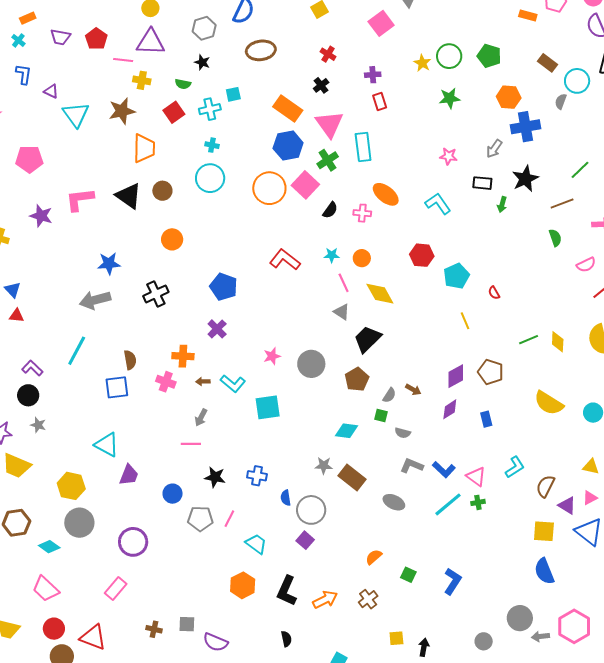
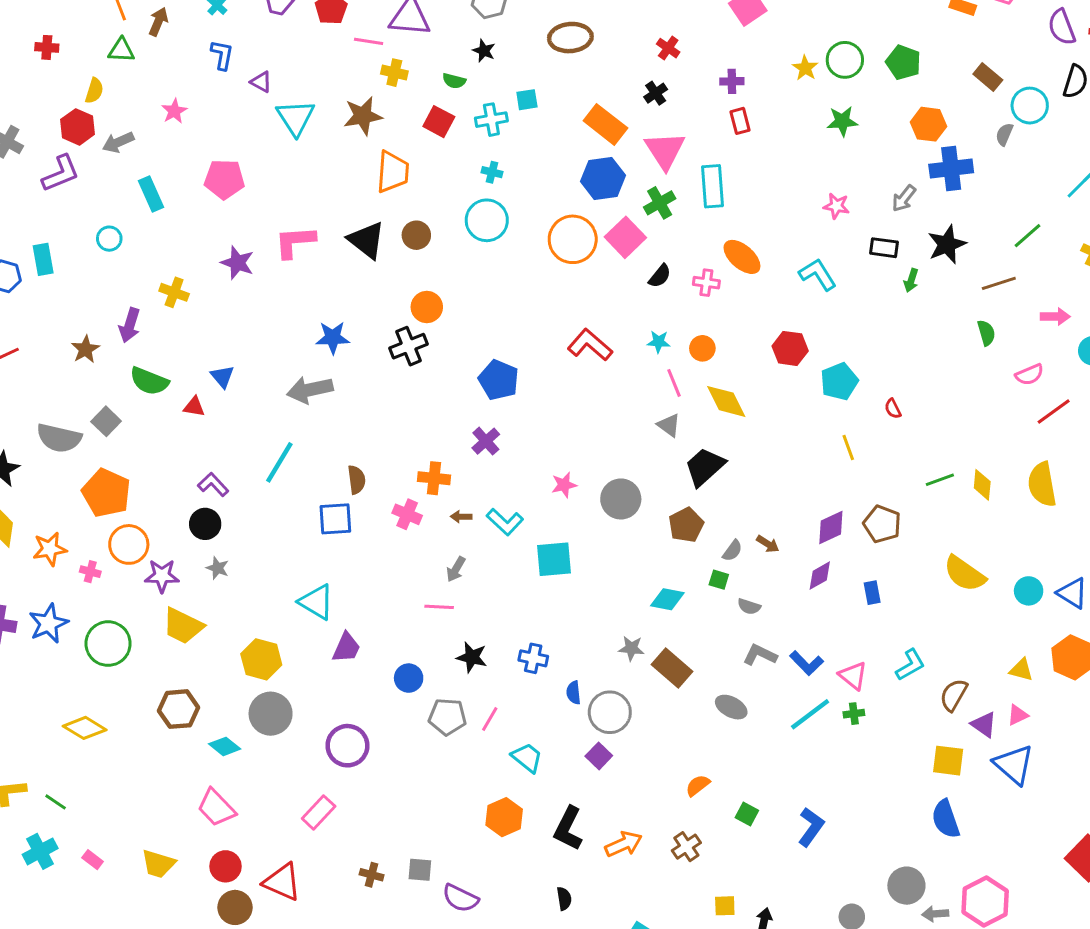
red square: (174, 112) -> (439, 122), turned -30
blue triangle: (13, 290) -> (222, 377), moved
black cross: (156, 294) -> (409, 346), moved

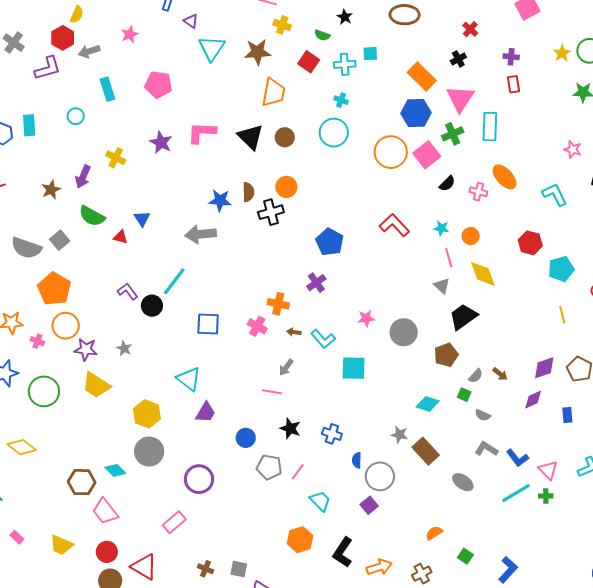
brown semicircle: (357, 480) -> (248, 192), moved
black circle: (205, 524) -> (152, 306), moved
brown hexagon: (179, 709) -> (82, 482), moved

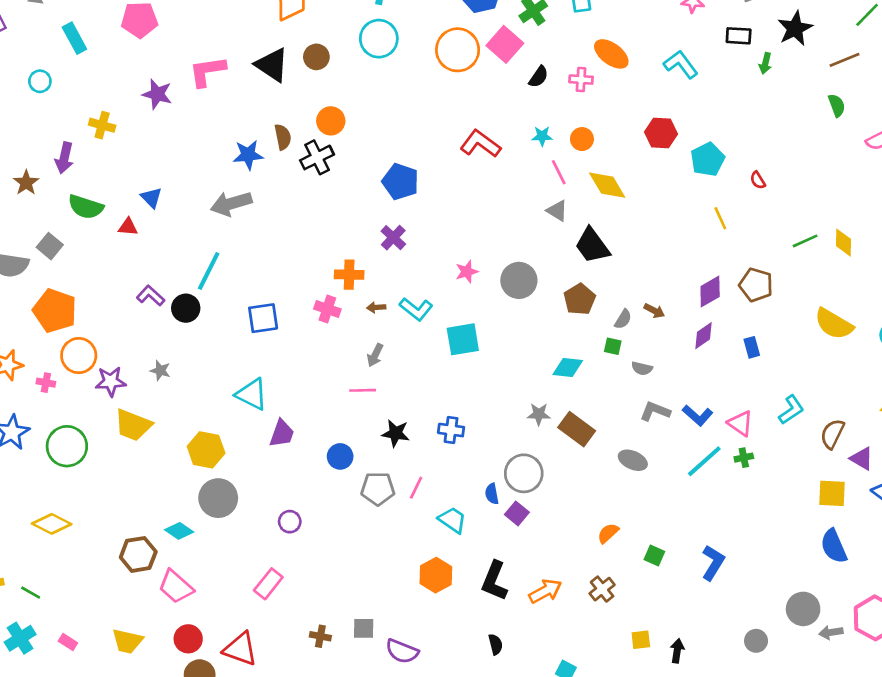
black trapezoid: (463, 317) -> (592, 246), turned -80
blue semicircle: (357, 460) -> (492, 494), moved
purple circle: (199, 479) -> (290, 522), size x0.6

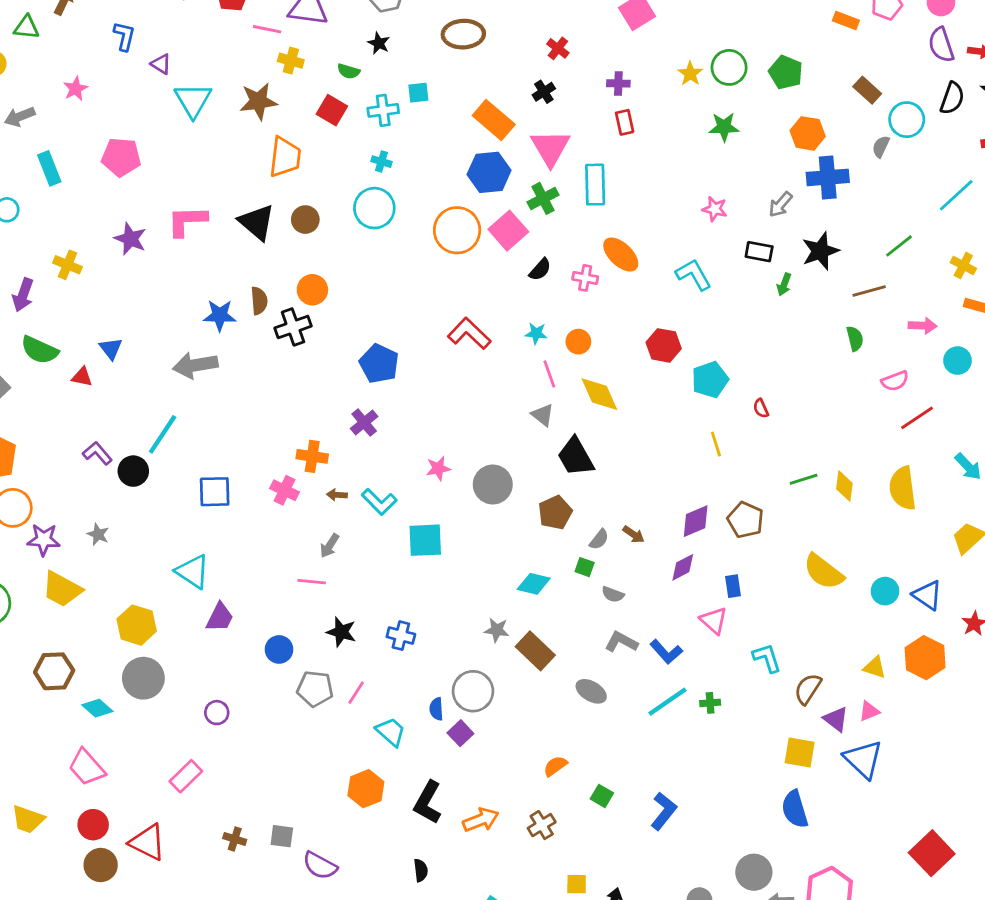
cyan L-shape: (791, 410) -> (767, 658), turned -80
pink triangle: (740, 423) -> (714, 621), moved
brown hexagon: (138, 554) -> (54, 671), moved

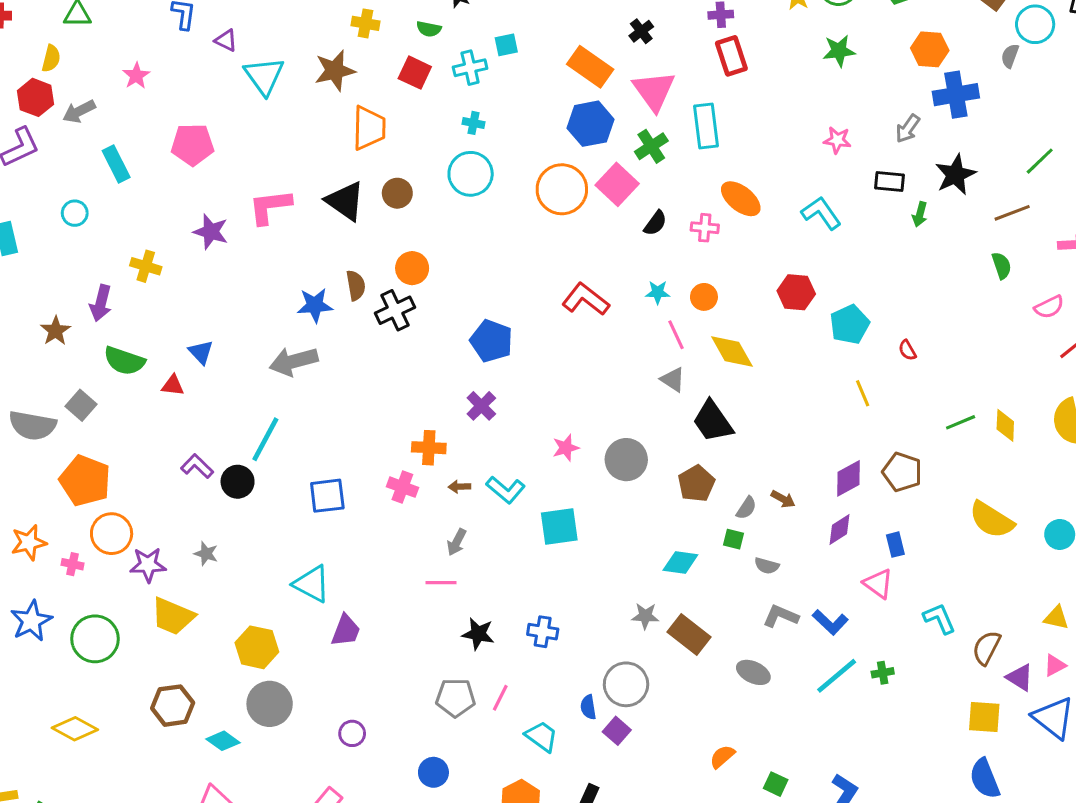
red rectangle: (625, 122) -> (731, 56), size x1.4
blue circle: (279, 649) -> (433, 772), moved

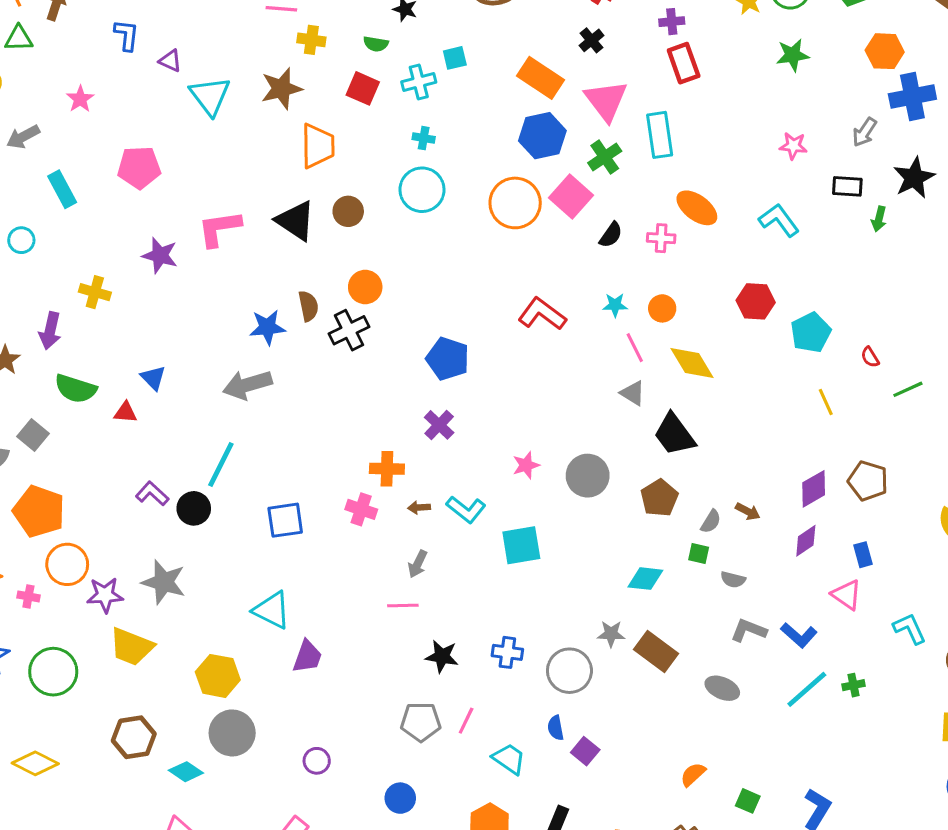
green line: (961, 422) -> (908, 389), moved
gray star: (206, 554) -> (164, 582), size x1.8
gray circle: (626, 684) -> (569, 671), moved

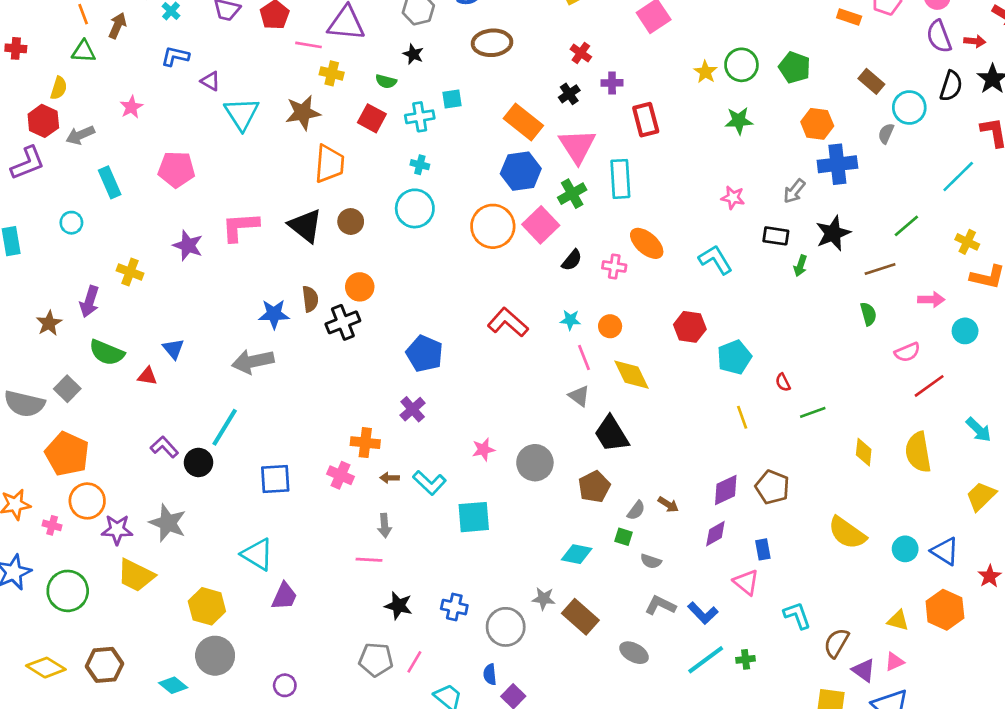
purple cross: (672, 22) -> (612, 83), moved
blue L-shape: (127, 35) -> (175, 56), turned -88
gray arrow: (418, 564) -> (384, 526), turned -35
brown hexagon: (134, 737) -> (104, 665), moved

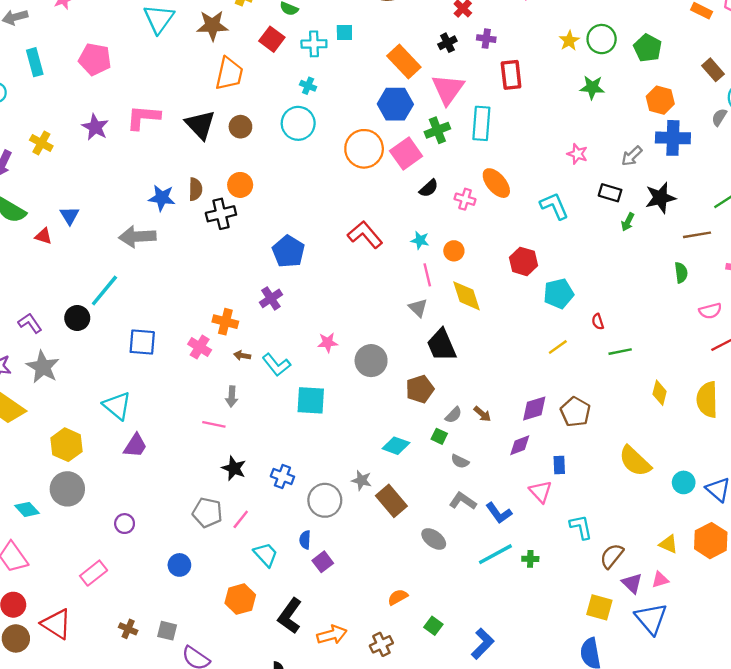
yellow line: (742, 417) -> (558, 347), turned 66
purple L-shape: (164, 447) -> (30, 323), moved

